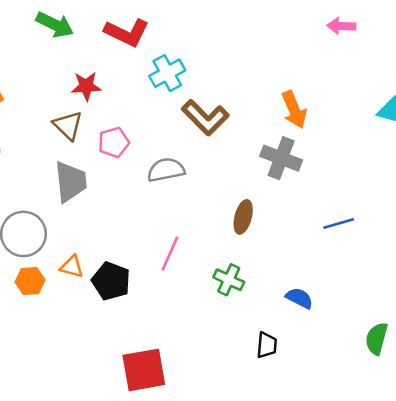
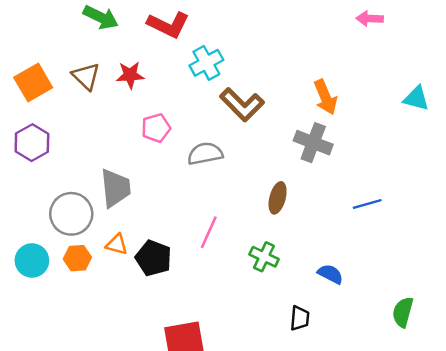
brown triangle: (68, 125) -> (86, 76), moved
gray trapezoid: (71, 182) -> (115, 188), moved

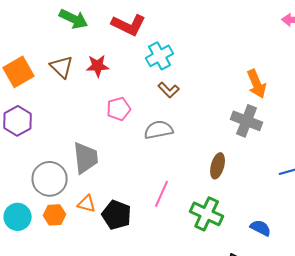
brown L-shape: (242, 105) -> (169, 90), moved, size x0.6
green cross: (264, 257) -> (207, 214), size x1.4

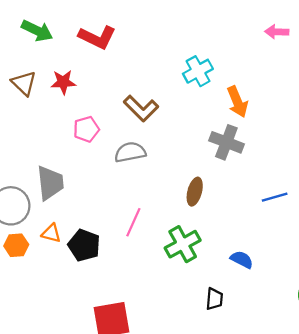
cyan cross: (160, 56) -> (198, 71), moved
brown L-shape: (169, 90) -> (141, 108), size x1.5
green cross: (207, 214) -> (183, 244), turned 36

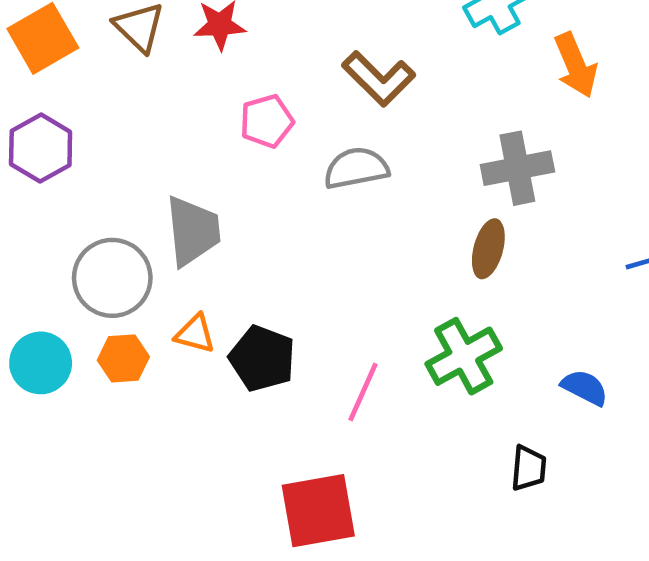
gray cross: (226, 142) -> (517, 168), moved, turned -32
pink line: (133, 222) -> (363, 392), moved

